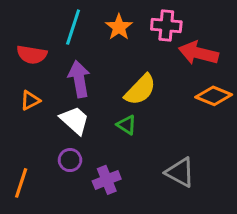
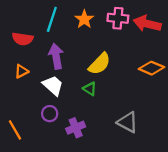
red arrow: (198, 53) -> (147, 24), moved
orange line: (21, 183) -> (15, 130), turned -48

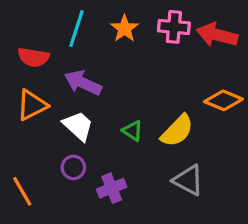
purple arrow: (56, 56) -> (83, 83), turned -55
yellow semicircle: (99, 64) -> (177, 131), moved
orange triangle: (21, 71) -> (32, 105), size x1.5

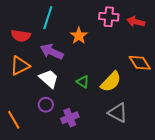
orange star: (124, 28) -> (79, 36), moved
red arrow: (217, 35) -> (136, 22), size x0.7
orange diamond: (223, 100) -> (140, 63), turned 35

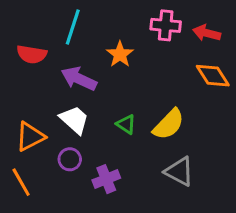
orange diamond: (140, 63) -> (213, 76), moved
orange triangle: (20, 66) -> (30, 136), moved

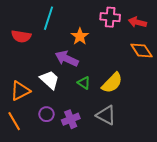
purple arrow: (79, 79) -> (67, 59), moved
purple circle: (70, 159) -> (46, 114), moved
gray triangle: (179, 171) -> (106, 115), moved

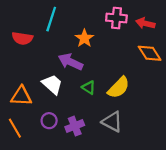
orange triangle: (20, 91) -> (21, 96), turned 30

